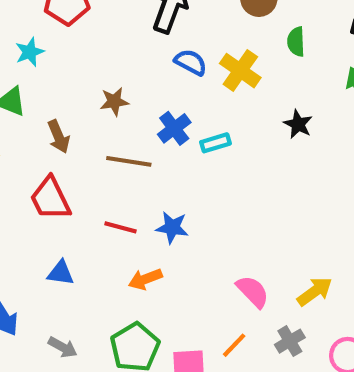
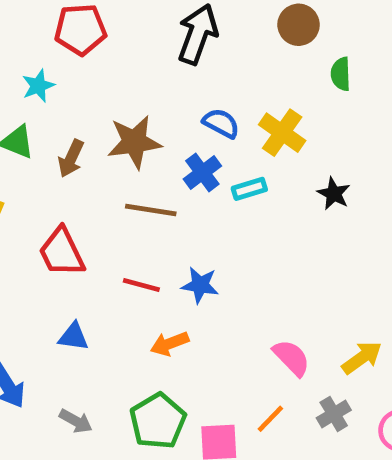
blue semicircle: (191, 62) -> (221, 123), moved
yellow cross: (240, 71) -> (282, 133), moved
brown star: (114, 102) -> (134, 142), size x1.6
black star: (298, 124) -> (334, 194), moved
brown arrow: (59, 137) -> (71, 158), moved, turned 48

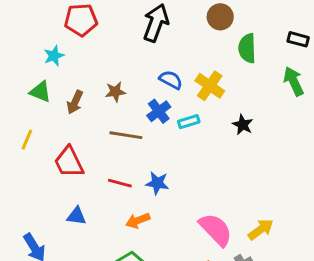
green semicircle: (341, 74) -> (247, 48), size x1.4
brown star: (134, 142) -> (115, 92), size x0.6
pink semicircle: (291, 358) -> (216, 230), size x1.4

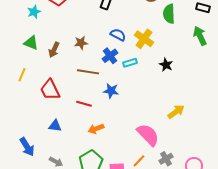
cyan star: (54, 56) -> (34, 12), moved
blue star: (157, 183) -> (111, 91), moved
yellow arrow: (261, 230) -> (176, 112), moved

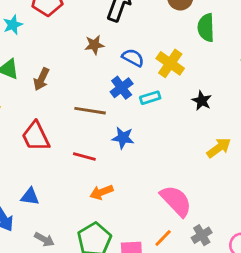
brown star: (81, 43) -> (94, 45), moved
yellow arrow: (176, 112) -> (219, 148), moved
blue triangle: (55, 126) -> (30, 197), moved

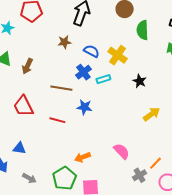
orange arrow: (102, 192) -> (82, 157), moved
pink semicircle: (176, 201) -> (122, 151), size x0.7
orange line: (163, 238) -> (156, 163), moved

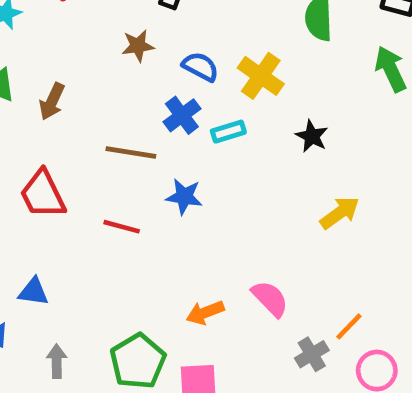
orange arrow: (82, 157) -> (205, 313), moved
gray arrow: (29, 178) -> (57, 361), turned -120

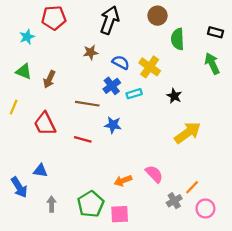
yellow arrow: (340, 213) -> (188, 133), size x1.4

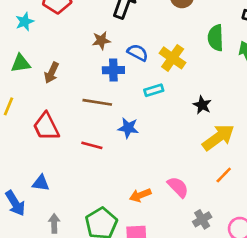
green semicircle: (178, 39) -> (216, 38), moved
green triangle: (24, 71) -> (21, 63), turned -30
blue cross: (112, 86) -> (113, 70), moved, turned 36
black star: (174, 96) -> (202, 105), moved
orange line: (192, 187) -> (224, 175), moved

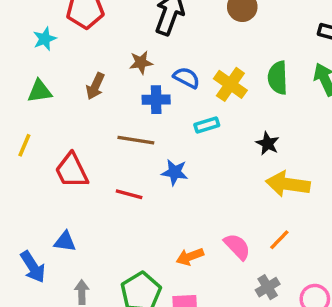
green semicircle: (216, 38) -> (278, 78), moved
brown arrow: (52, 73) -> (95, 86), moved
yellow arrow: (218, 137) -> (288, 184), turned -136
orange line: (224, 175) -> (279, 240), moved

